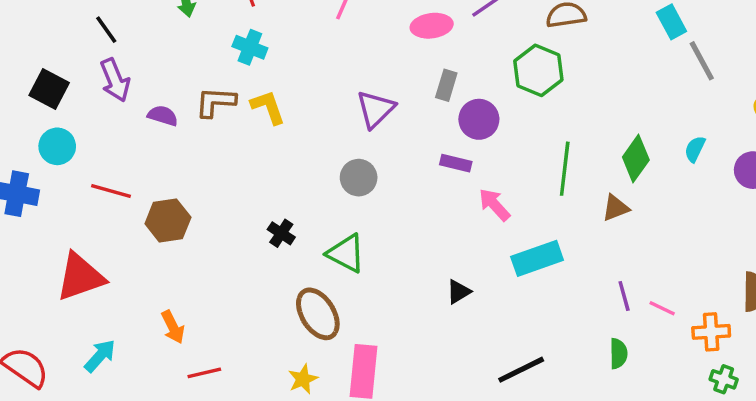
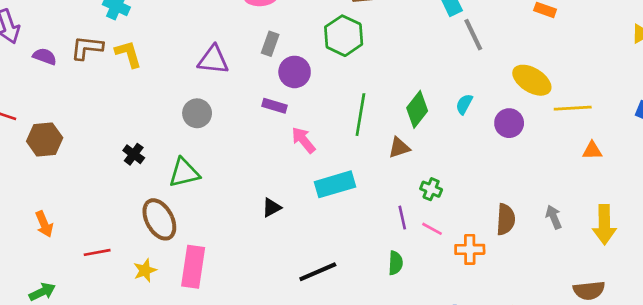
purple triangle: (376, 109) -> (213, 60), turned 48
green triangle: (346, 253) -> (184, 173), turned -44
red line: (204, 373) -> (97, 252), moved
green cross: (724, 379) -> (431, 189), moved

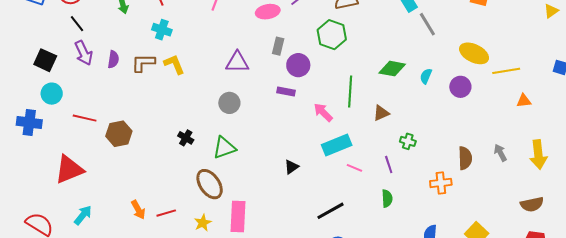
purple semicircle: (45, 56) -> (113, 59), moved, turned 84
green diamond: (417, 109) -> (392, 69), moved, turned 68
pink arrow: (303, 140) -> (323, 112), moved
orange arrow: (44, 224) -> (138, 210), moved
pink line: (432, 229) -> (354, 168), moved

